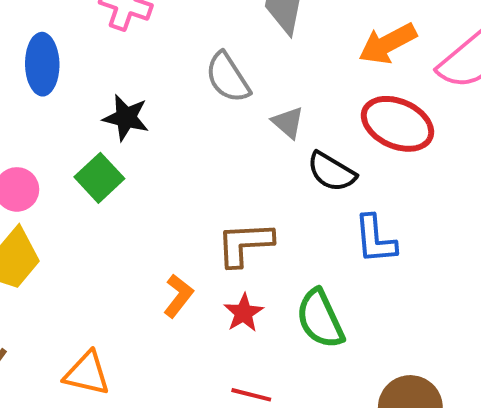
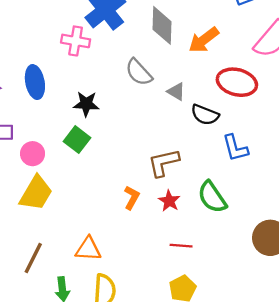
orange arrow: (388, 44) -> (204, 40), moved

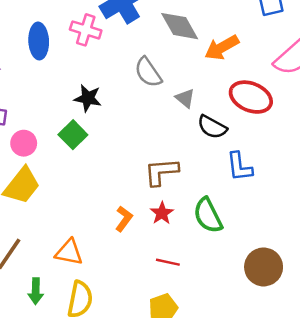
gray diamond: (162, 25) -> (180, 26), turned -39
blue ellipse: (35, 82) -> (39, 41), moved
orange L-shape: (132, 198) -> (124, 219), moved

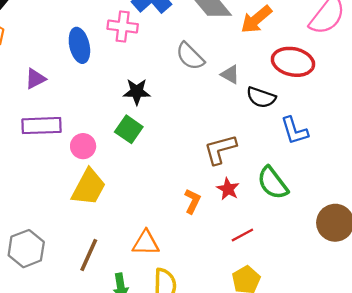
red line: (168, 262) -> (242, 235), turned -30

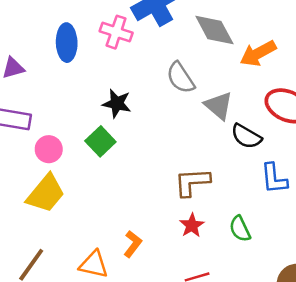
gray triangle: (230, 75) -> (219, 106), size x1.4
green semicircle: (273, 183) -> (240, 229), size x0.7
orange L-shape: (192, 201) -> (133, 244), moved

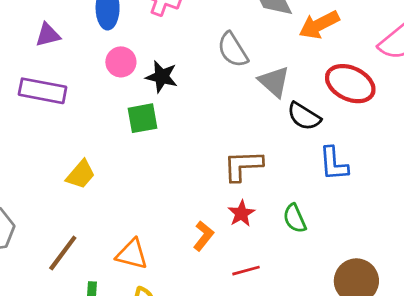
green square: (100, 141) -> (142, 118), turned 32
pink circle: (49, 149) -> (121, 62), moved
yellow trapezoid: (46, 194) -> (81, 174), size x0.7
orange L-shape: (133, 244) -> (203, 236), moved

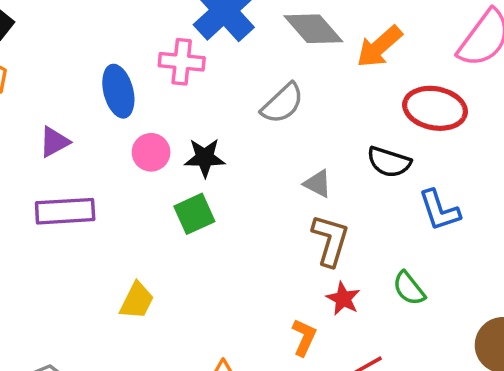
gray semicircle: (233, 50) -> (282, 103), turned -87
gray triangle: (274, 82) -> (318, 184), moved, size x0.7
brown L-shape: (243, 166) -> (330, 240), turned 123

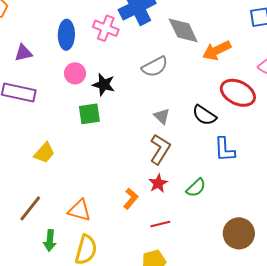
green semicircle: (409, 288) -> (196, 188), turned -110

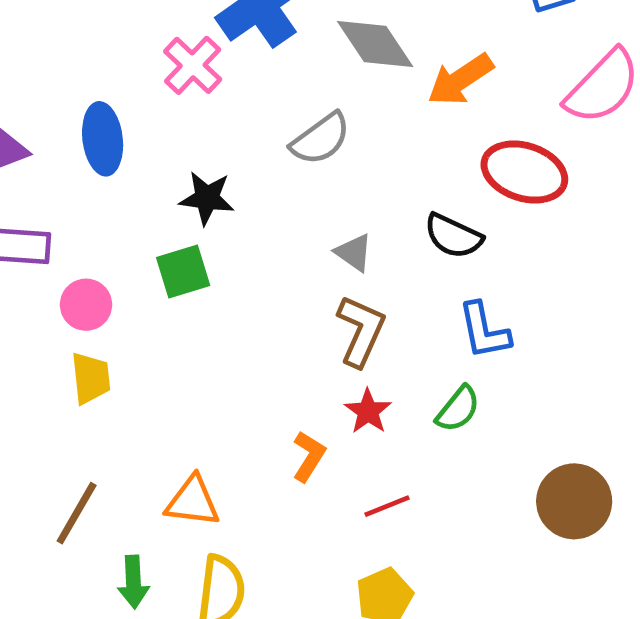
pink cross: (106, 28) -> (193, 65), turned 30
blue ellipse: (66, 35) -> (103, 139), moved
pink circle: (75, 73) -> (86, 305), moved
blue L-shape: (225, 149) -> (484, 331), moved
yellow trapezoid: (44, 153) -> (91, 378), turned -40

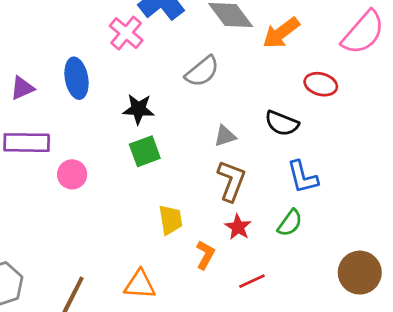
red ellipse: (524, 172) -> (321, 84), size x0.7
gray triangle: (354, 253) -> (225, 136), turned -50
green square: (183, 272) -> (145, 151), moved
yellow trapezoid: (91, 378) -> (171, 220), moved

